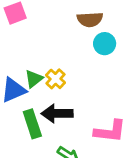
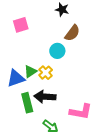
brown semicircle: (90, 19) -> (72, 33), turned -54
cyan circle: (105, 44) -> (57, 51), moved

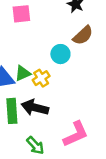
pink L-shape: (81, 112) -> (76, 134), turned -45

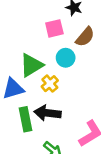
pink square: (21, 14) -> (54, 28), moved
green triangle: (23, 73) -> (31, 65), moved, size x1.5

